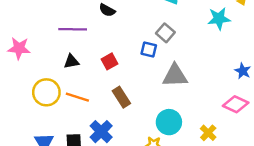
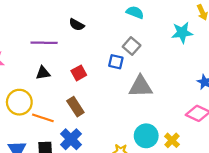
orange line: (77, 97) -> (43, 118), moved
brown rectangle: (121, 97) -> (75, 107), moved
cyan circle: (169, 122) -> (146, 136), moved

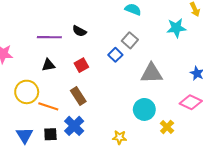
black semicircle: (77, 25) -> (79, 31), moved
blue square: (116, 62) -> (115, 55), turned 32
gray triangle: (141, 86) -> (152, 73), moved
cyan circle: (146, 136) -> (144, 109), moved

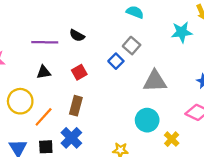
brown rectangle: (78, 96) -> (76, 106), turned 48
orange line: (48, 106) -> (44, 117), turned -66

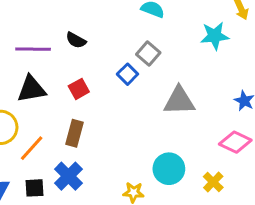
black triangle: (44, 72) -> (32, 89), size x1.5
cyan circle: (147, 120) -> (169, 169), moved
yellow cross: (172, 139) -> (213, 182), moved

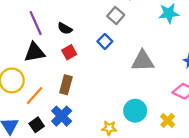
black semicircle: (76, 40) -> (65, 28), moved
purple line: (33, 49) -> (36, 23), turned 65
gray square: (148, 54) -> (116, 16), moved
black square: (35, 188) -> (37, 125), turned -32

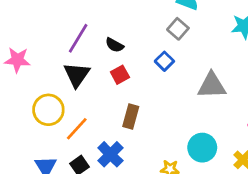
purple line: (36, 23) -> (78, 38), turned 55
black triangle: (35, 52) -> (77, 75), turned -45
brown rectangle: (66, 85) -> (131, 117), moved

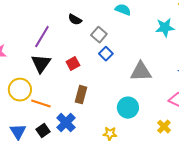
gray square: (178, 29) -> (99, 35), moved
black semicircle: (115, 45) -> (75, 20), moved
orange line: (77, 129) -> (41, 104), turned 66
cyan circle: (202, 148) -> (128, 108), moved

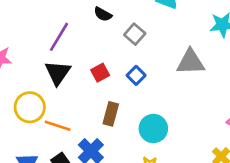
blue square: (106, 54) -> (136, 75), moved
gray triangle: (141, 72) -> (191, 62), moved
cyan circle: (128, 108) -> (153, 129), moved

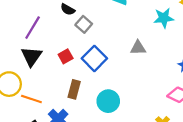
gray square: (135, 34) -> (84, 24), moved
gray triangle: (191, 62) -> (138, 48), size x0.7
blue square: (136, 75) -> (94, 58), size x1.6

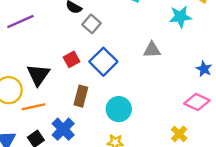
purple line: (33, 28) -> (20, 21), moved, turned 35
black triangle: (31, 56) -> (38, 75), moved
orange line: (31, 99) -> (34, 107), turned -30

